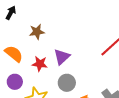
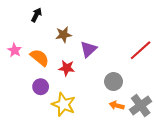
purple triangle: (62, 57) -> (89, 49), moved
gray circle: (67, 83) -> (114, 82), moved

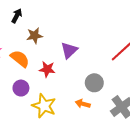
brown star: (64, 35) -> (35, 36), moved
orange arrow: (117, 105) -> (83, 104), moved

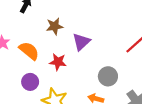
brown star: (35, 36) -> (55, 26), moved

